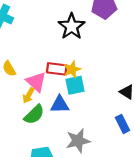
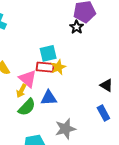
black star: (72, 26) -> (77, 27), moved, size x0.6
cyan square: (75, 85) -> (48, 53), moved

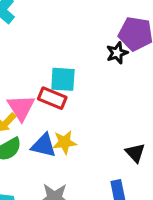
yellow star: (58, 67) -> (64, 142), moved

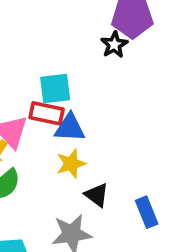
blue triangle: (44, 145) -> (70, 128), moved
black triangle: (135, 153) -> (97, 195), moved

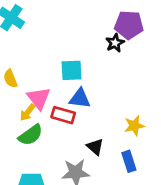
red rectangle: (47, 113) -> (63, 115), moved
yellow star: (71, 164) -> (134, 126), moved

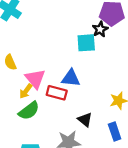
cyan square: (72, 70) -> (86, 43), moved

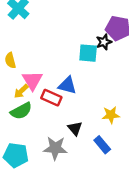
blue rectangle: (115, 132) -> (102, 145), turned -30

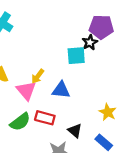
yellow arrow: (21, 91) -> (38, 76), moved
red rectangle: (51, 98) -> (45, 118), moved
yellow star: (111, 115) -> (108, 112), turned -30

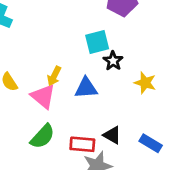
black star: (90, 42) -> (113, 61), moved
yellow star: (108, 112) -> (145, 83), moved
red rectangle: (45, 118) -> (82, 144), moved

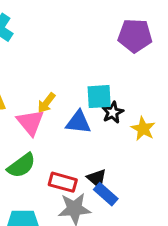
cyan square: (97, 42) -> (99, 97), moved
black star: (113, 61) -> (113, 112), moved
blue rectangle: (151, 143) -> (106, 194), moved

